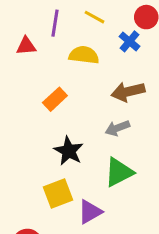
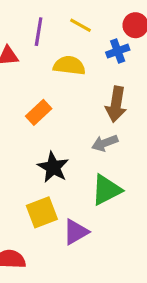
blue cross: (129, 41) -> (118, 51), turned 30
brown arrow: (128, 92) -> (116, 104), turned -68

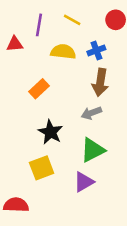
blue cross: (118, 51) -> (96, 50), moved
purple triangle: (76, 232) -> (84, 182), moved

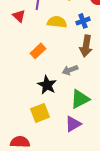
red triangle: (15, 44) -> (19, 16), turned 48
gray arrow: (91, 113) -> (70, 70), moved

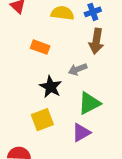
orange rectangle: (38, 51) -> (40, 47), turned 63

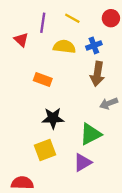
gray arrow: (78, 69) -> (109, 103), moved
black star: (51, 87) -> (53, 118), turned -30

